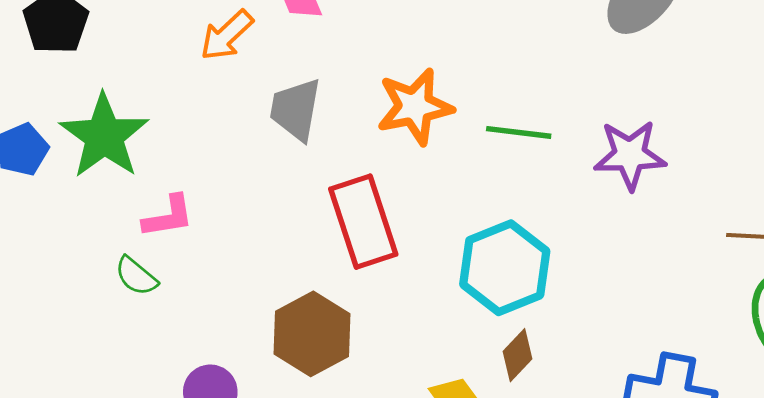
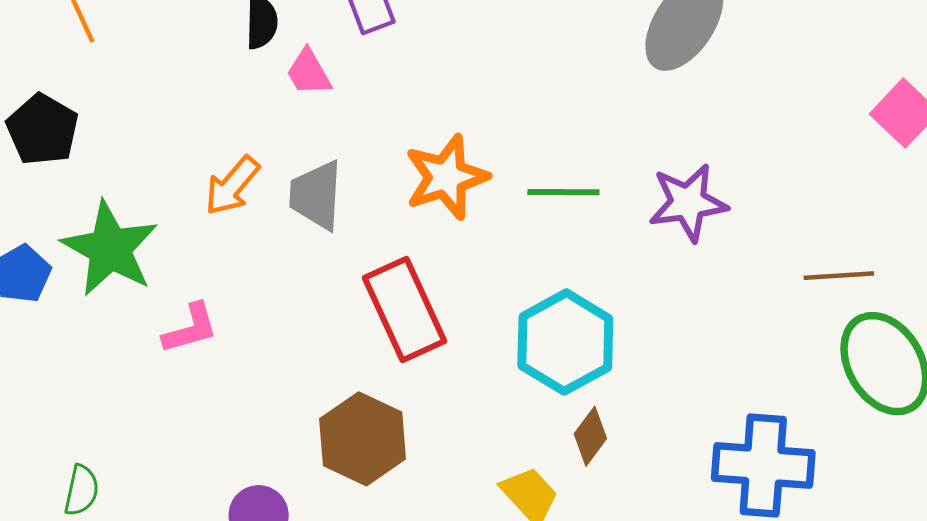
orange arrow: (227, 35) -> (232, 186), moved
green semicircle: (136, 276) -> (81, 490), moved, turned -111

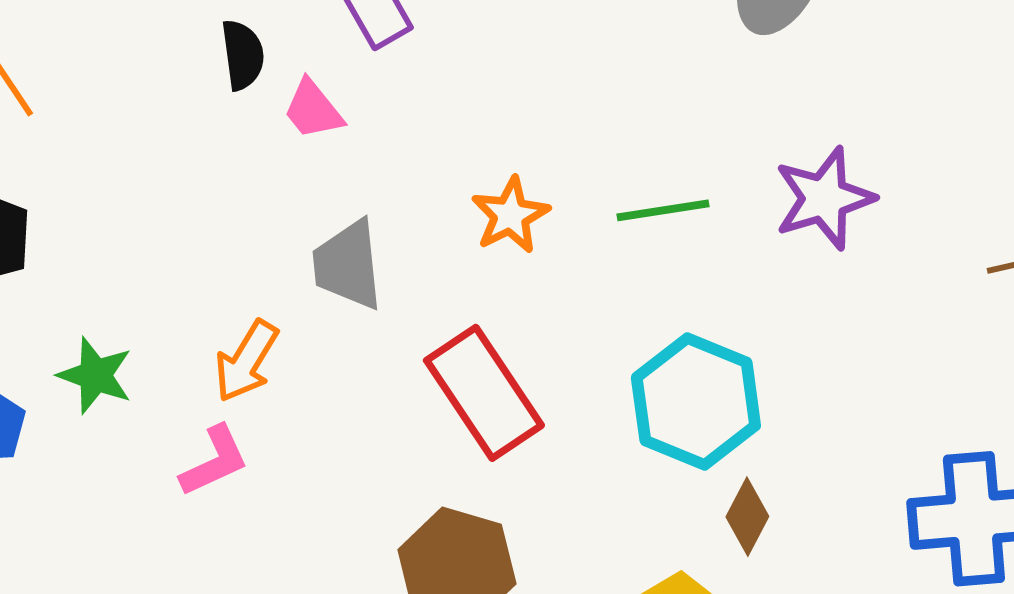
orange star: (446, 177) -> (510, 215), size x0.7
orange arrow: (232, 186) -> (246, 361), moved
green star: (110, 249) -> (95, 375), size x0.6

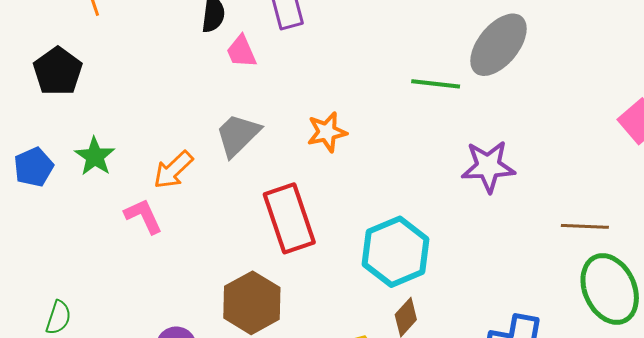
green line: (663, 210) -> (436, 84), moved
gray trapezoid: (348, 265) -> (238, 135), turned 36
pink L-shape: (214, 461) -> (143, 216), turned -105

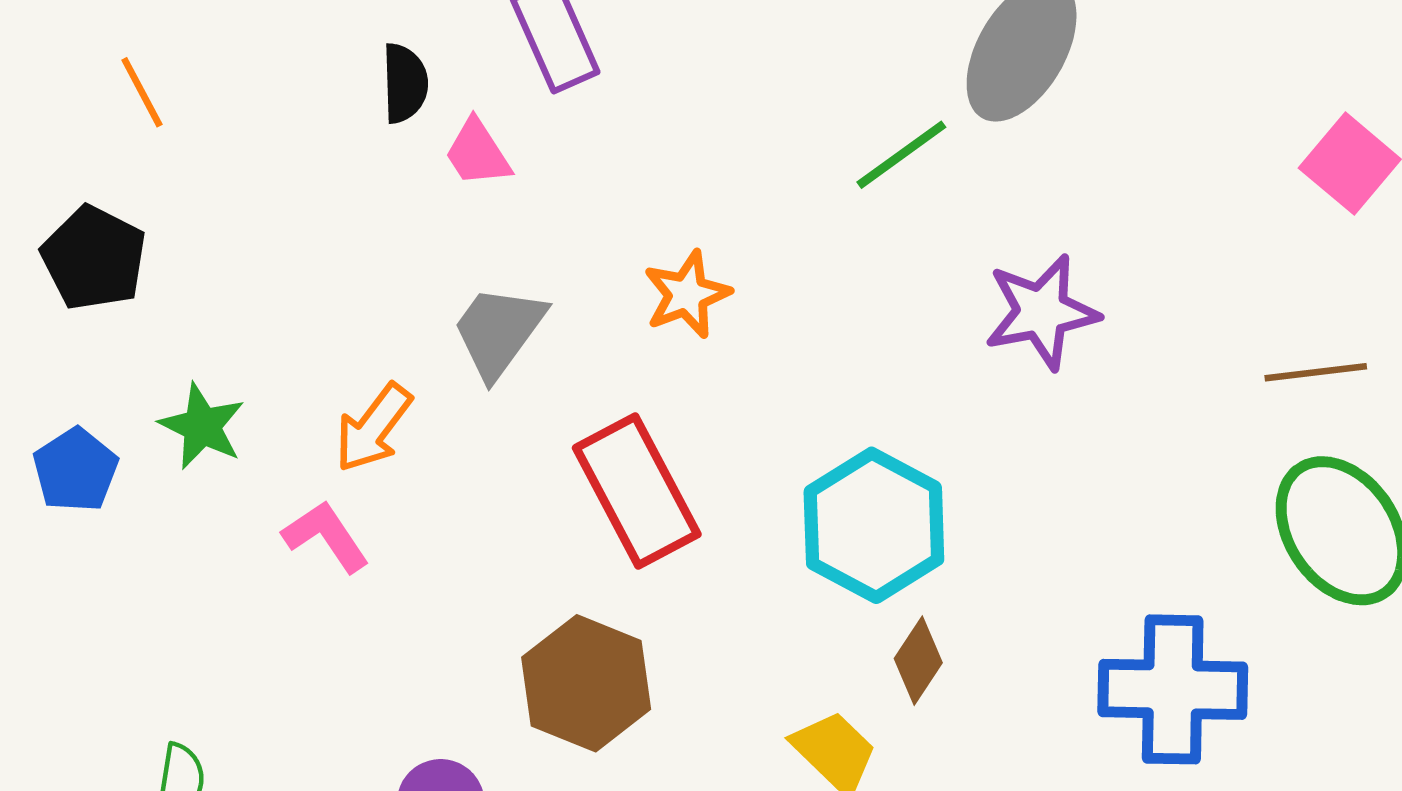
green line: (436, 84) -> (901, 155), turned -33
brown line: (585, 226) -> (1316, 372), moved

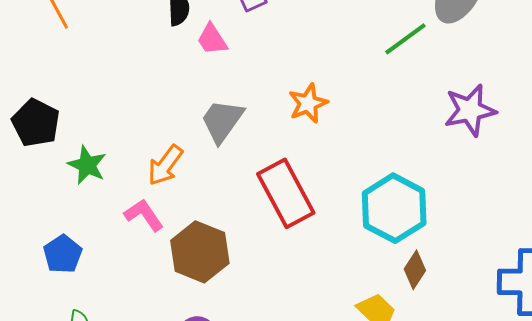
black pentagon: (94, 258) -> (36, 123), moved
blue pentagon: (75, 470) -> (63, 254), moved
brown hexagon: (586, 683) -> (200, 252), moved

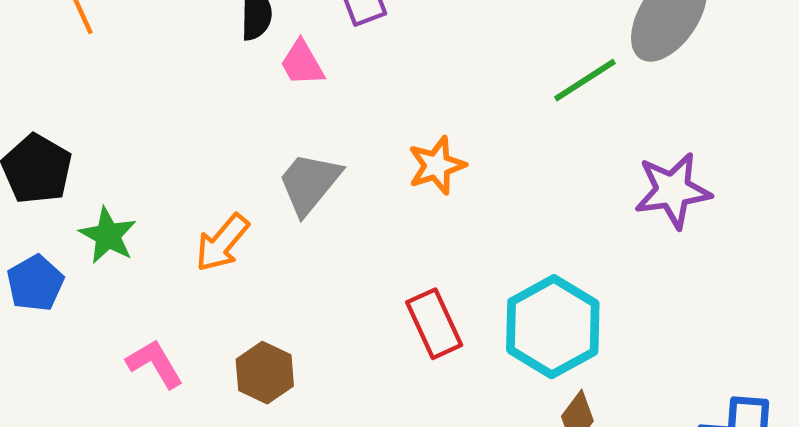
red rectangle: (286, 193) -> (434, 324), moved, size x0.7
pink L-shape: (144, 215) -> (155, 364), moved
brown hexagon: (200, 252) -> (265, 373), size x0.7
blue pentagon: (63, 254) -> (35, 283), moved

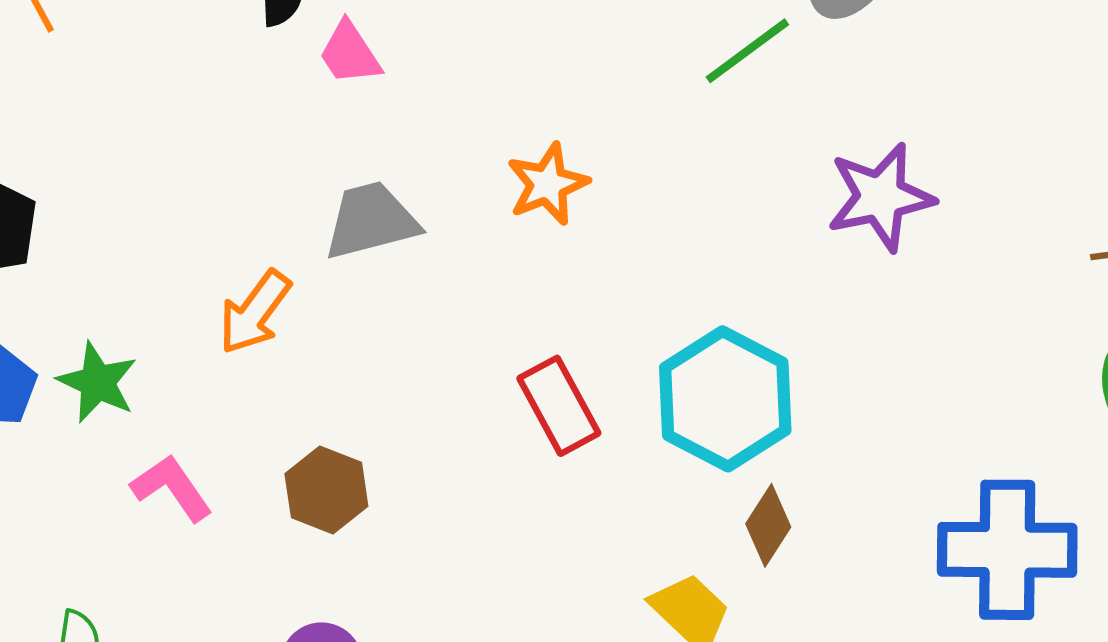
gray trapezoid: (309, 183) -> (371, 221), turned 40
green star: (108, 235) -> (97, 382), moved

